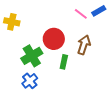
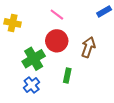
pink line: (81, 14) -> (57, 15), moved
green rectangle: (64, 62) -> (67, 76), moved

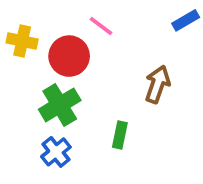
red circle: (57, 41) -> (69, 56), moved

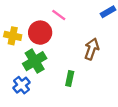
yellow cross: (22, 41) -> (13, 36), moved
blue cross: (56, 152) -> (21, 85), moved

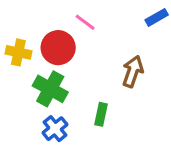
green cross: (35, 61) -> (50, 89), turned -30
blue cross: (21, 85) -> (55, 129), moved

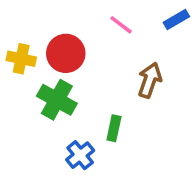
pink line: (85, 22) -> (121, 25), moved
blue cross: (55, 129) -> (80, 155), moved

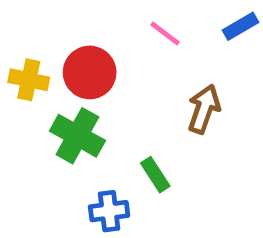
green rectangle: (114, 128) -> (155, 175), turned -45
blue cross: (80, 155) -> (109, 211), turned 32

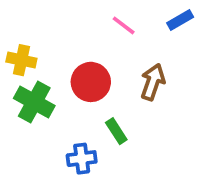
red circle: (90, 72) -> (91, 82), moved
green cross: (77, 136) -> (34, 102), moved

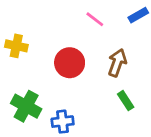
green cross: (34, 102) -> (26, 106), moved
green rectangle: (116, 131) -> (126, 101), moved

